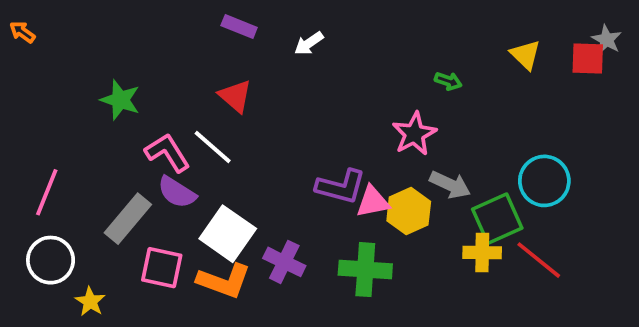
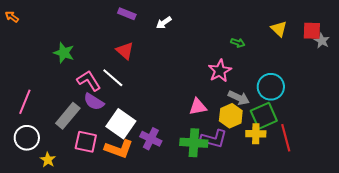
gray star: (607, 40) -> (322, 41), moved
cyan circle: (544, 181) -> (271, 87), moved
purple L-shape: (341, 187) -> (214, 139), moved
yellow hexagon: (409, 211) -> (231, 116), moved
red line: (539, 260) -> (286, 138), turned 36

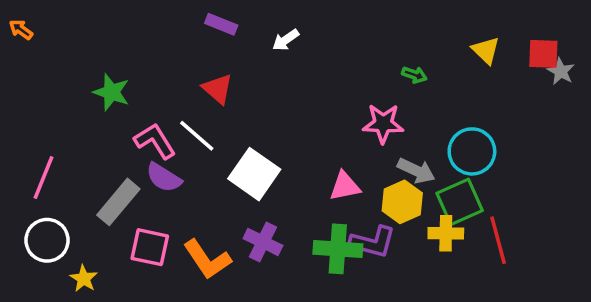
pink star: (220, 71) -> (383, 124), turned 30
white square: (121, 124) -> (254, 174), moved
orange L-shape: (119, 149) -> (207, 259), turned 36

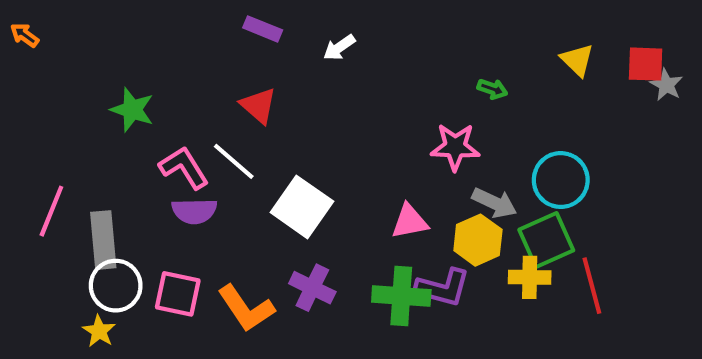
purple semicircle: (164, 178) -> (194, 211), turned -33
gray rectangle: (118, 202) -> (103, 240), moved, turned -45
white circle: (47, 240) -> (116, 286), moved

